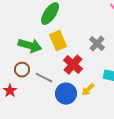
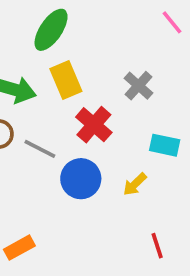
yellow arrow: (88, 90) -> (135, 184), moved

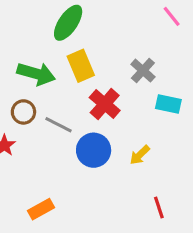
cyan rectangle: (165, 145) -> (168, 104), moved

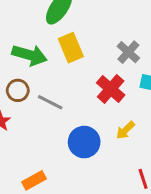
red cross: (105, 104) -> (111, 89), moved
blue circle: (94, 150) -> (84, 142), moved

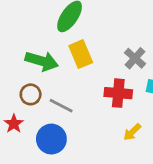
red cross: (111, 89) -> (118, 93), turned -36
blue circle: (84, 142) -> (51, 139), moved

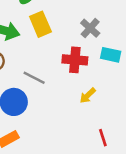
gray line: (61, 106) -> (34, 78), moved

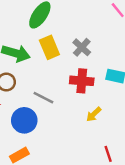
gray cross: (90, 28) -> (82, 47), moved

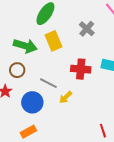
gray cross: (82, 47) -> (87, 29), moved
yellow arrow: (94, 114) -> (66, 97), moved

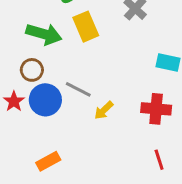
red cross: (81, 69) -> (156, 109), moved
blue circle: (32, 102) -> (45, 100), moved

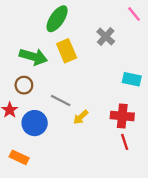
blue circle: (45, 100) -> (35, 123), moved
red line: (159, 160) -> (125, 142), moved
orange rectangle: (48, 161) -> (19, 157), moved, turned 54

